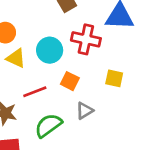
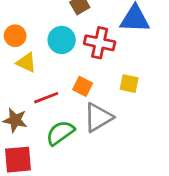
cyan circle: (50, 50) -> (62, 40), moved
gray triangle: (85, 111) -> (98, 117), size x1.6

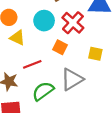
red cross: (100, 43) -> (73, 23), turned 30
orange square: (83, 86) -> (60, 47), moved

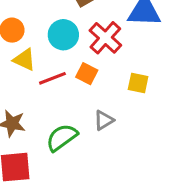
red line: (32, 64) -> (52, 78), moved
gray triangle: (72, 79) -> (104, 120), size x0.6

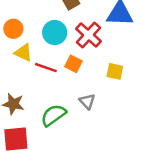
red line: (52, 78) -> (46, 68), turned 40
gray triangle: (104, 120) -> (87, 101), turned -42

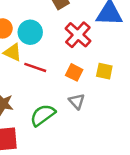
cyan circle: (55, 33) -> (30, 32), moved
orange square: (73, 64) -> (74, 72), moved

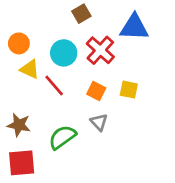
cyan circle: (30, 32) -> (64, 53), moved
red line: (35, 67) -> (54, 86), turned 30

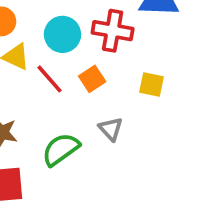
red cross: (100, 50) -> (113, 31), turned -32
orange square: (96, 91) -> (92, 79), moved, turned 30

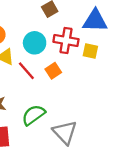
yellow square: (152, 84) -> (90, 51), moved
gray triangle: (111, 129) -> (65, 132), moved, size x1.6

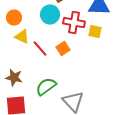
cyan circle: (35, 43) -> (50, 15), moved

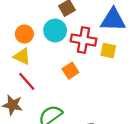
orange circle: (14, 18) -> (24, 34), moved
red line: (40, 49) -> (27, 81), moved

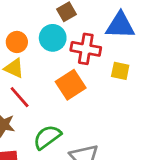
yellow square: (108, 51) -> (120, 71), moved
orange square: (70, 71) -> (71, 85), size x1.5

